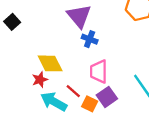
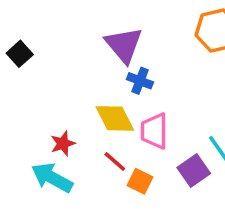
yellow diamond: (50, 63) -> (115, 118), moved
purple square: (107, 97) -> (194, 170), moved
cyan arrow: (54, 102) -> (52, 178), moved

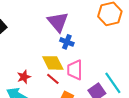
red line: (115, 161) -> (53, 79), moved

